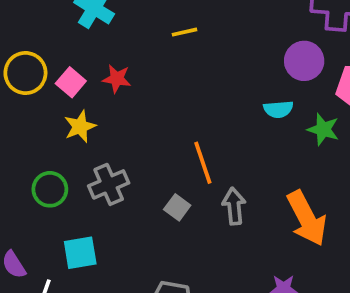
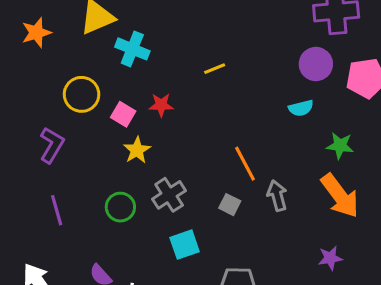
yellow line: (185, 32) -> (215, 69), moved
yellow circle: (25, 73) -> (82, 94), moved
green star: (323, 129) -> (340, 146), moved
cyan square: (80, 253) -> (185, 245), moved

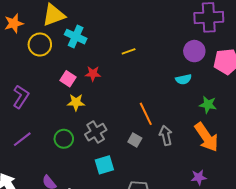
yellow circle: (82, 94) -> (40, 45), moved
yellow star: (137, 150) -> (76, 102), turned 30
purple line: (57, 210) -> (22, 139), turned 66

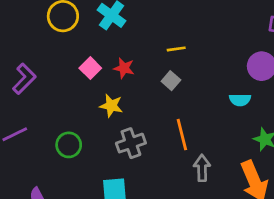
yellow star: (76, 102) -> (111, 106), moved
gray cross: (96, 132) -> (131, 143), moved
gray square: (135, 140) -> (171, 81), moved

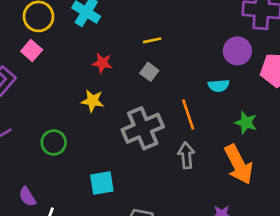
pink square: (90, 68) -> (32, 50), moved
orange line: (182, 135) -> (188, 115), moved
gray cross: (131, 143) -> (143, 128), moved, size x1.4

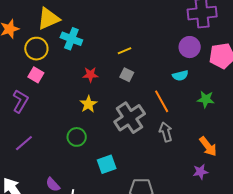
yellow star: (93, 101) -> (88, 104), turned -30
green circle: (54, 142) -> (77, 137), moved
orange arrow: (239, 164) -> (208, 146), moved, size x0.7

